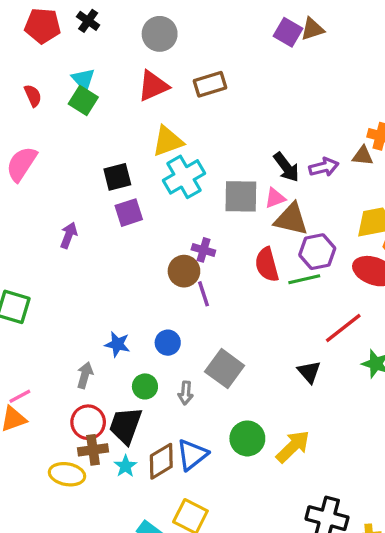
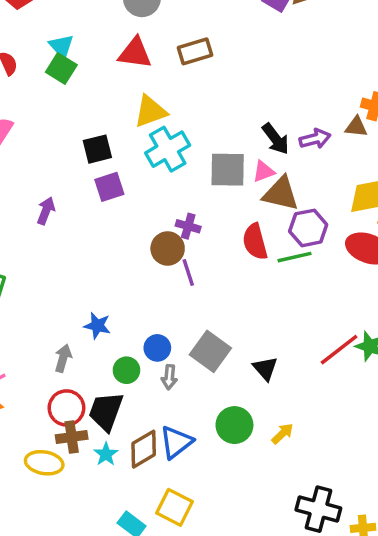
red triangle: (153, 86) -> (135, 53), turned 32
red line: (343, 328) -> (339, 350), moved
blue circle: (168, 343) -> (157, 348), moved
black triangle: (309, 372) -> (265, 368), moved
yellow arrow: (293, 447) -> (282, 434), size x0.6

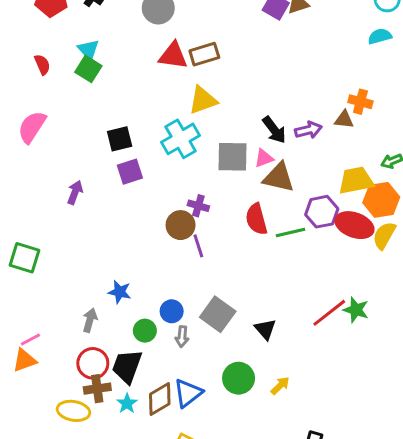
red triangle: (135, 53) -> (173, 56), moved
yellow triangle: (150, 111) -> (203, 100), moved
purple hexagon: (308, 228) -> (322, 212), moved

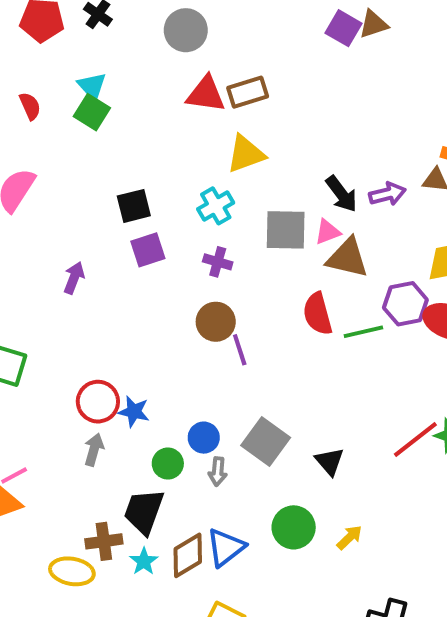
cyan cross: (181, 139) -> (216, 206), size x0.7
purple cross: (198, 206) -> (218, 262), moved
red circle: (93, 363) -> (98, 402), moved

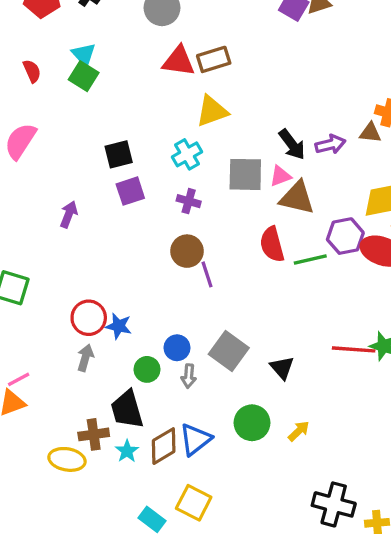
red line: (415, 440) -> (354, 349), turned 42
black trapezoid: (144, 511) -> (127, 409), turned -36

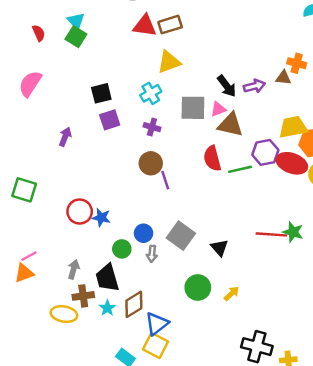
gray arrow: (85, 358) -> (74, 269), moved
blue triangle: (195, 439) -> (157, 324), moved

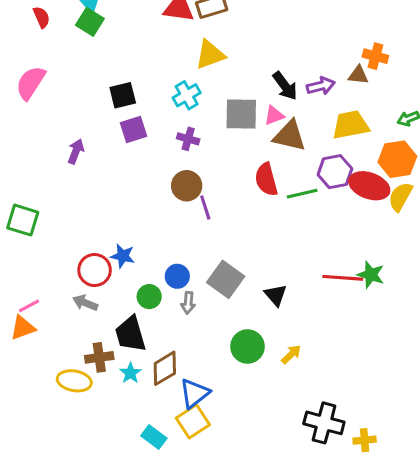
yellow trapezoid: (293, 127) -> (351, 125), moved
red circle: (80, 212) -> (95, 270), moved
gray arrow: (74, 269) -> (85, 303), moved, turned -84
yellow square: (156, 345) -> (193, 421), turned 30

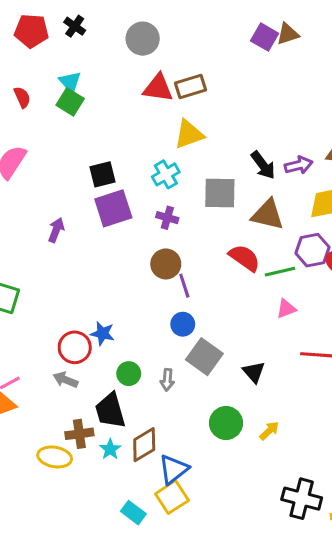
pink triangle: (274, 116) -> (286, 309), moved
purple square: (134, 130) -> (113, 208), size x1.4
red semicircle: (266, 179) -> (245, 258), turned 140
blue circle: (177, 276) -> (183, 324), moved

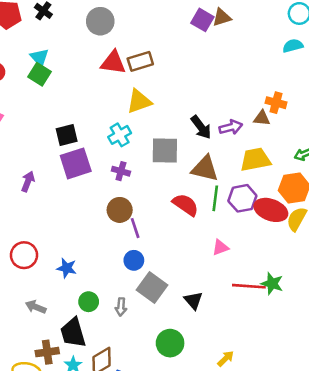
green line: (280, 272) -> (215, 198), moved, turned -70
red circle: (75, 347) -> (24, 255), moved
yellow arrow: (269, 431) -> (226, 359), moved

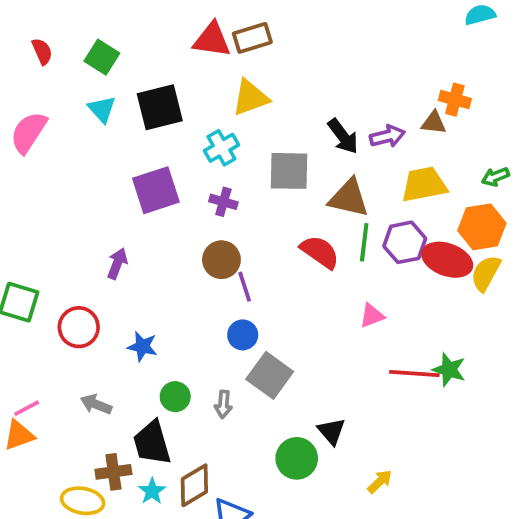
cyan triangle: (39, 57) -> (102, 109), moved
black square: (67, 135) -> (160, 107), moved, size x1.4
purple arrow: (28, 181) -> (117, 264), moved
black triangle: (193, 300) -> (331, 431), moved

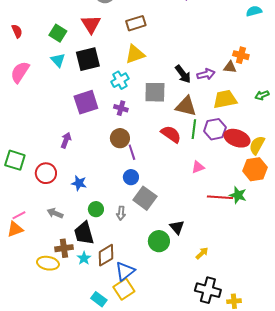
red triangle: (212, 40) -> (91, 24), moved, turned 50
red semicircle: (42, 51) -> (17, 31), moved
orange hexagon: (482, 227) -> (255, 169), moved

